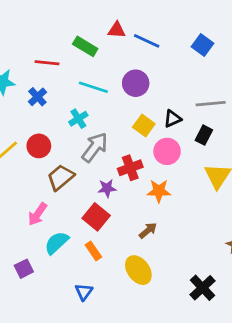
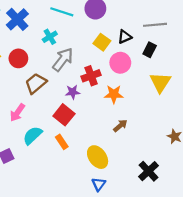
blue cross: (37, 97) -> (17, 19), size x1.5
brown arrow: (148, 230) -> (120, 126), moved
blue triangle: (84, 292) -> (99, 184), moved

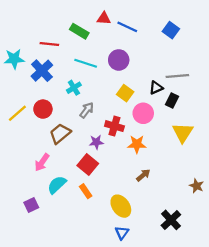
black triangle: (125, 37) -> (156, 88), moved
gray arrow: (63, 60) -> (87, 110), size x0.7
red cross: (91, 76) -> (114, 126), turned 36

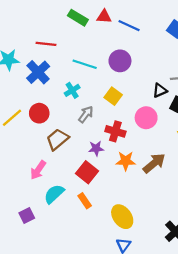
green rectangle: (79, 31) -> (78, 18), moved
yellow square: (125, 93) -> (113, 96), moved
orange star: (137, 144) -> (126, 161), moved
brown arrow: (143, 175) -> (154, 163), moved, size x1.5

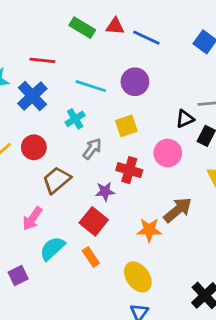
yellow square: (113, 96) -> (126, 126), turned 36
orange star: (126, 161) -> (149, 230), moved

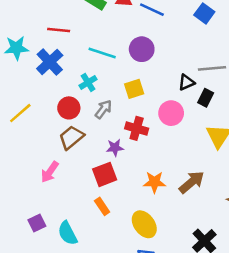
red circle: (34, 147) -> (69, 108), moved
brown arrow: (178, 210) -> (192, 182), moved
red square: (94, 221) -> (105, 174), turned 30
cyan semicircle: (52, 248) -> (68, 233), moved, turned -75

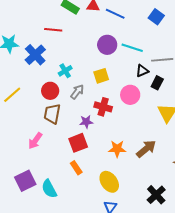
red line: (59, 30) -> (53, 30), moved
cyan line: (102, 53) -> (132, 48), moved
brown trapezoid: (71, 137) -> (52, 114), turned -40
purple square: (37, 223) -> (25, 181), size x1.5

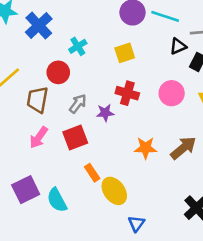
gray arrow: (77, 92) -> (78, 104), moved
pink circle: (130, 95) -> (172, 93), moved
brown trapezoid: (52, 114) -> (37, 100), moved
red square: (78, 143) -> (75, 138), moved
yellow ellipse: (109, 182) -> (114, 191), moved

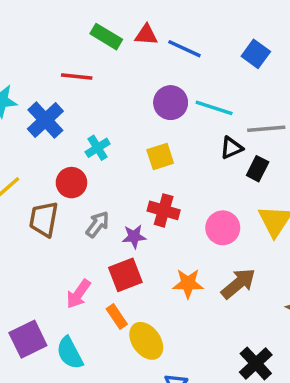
pink circle: (172, 93) -> (223, 228), moved
pink arrow: (39, 138) -> (78, 294), moved
red square: (75, 138) -> (125, 275), moved

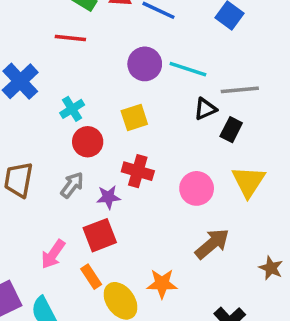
red line: (77, 77) -> (70, 38), moved
red circle: (71, 183) -> (88, 142), moved
orange star: (188, 283) -> (162, 284), moved

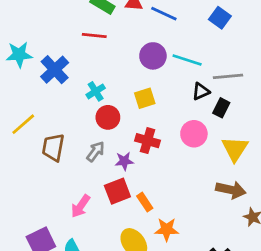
pink circle: (197, 188) -> (194, 134), moved
brown arrow: (212, 244) -> (231, 190), moved, turned 52
orange rectangle: (91, 277) -> (145, 202), moved

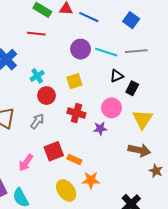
gray line: (228, 76) -> (136, 51), moved
purple star: (124, 161) -> (100, 129), moved
orange rectangle: (145, 202) -> (74, 159), turned -32

